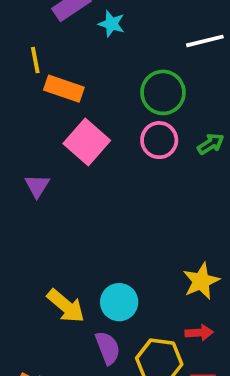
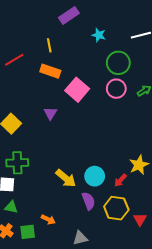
cyan star: (112, 24) -> (99, 35), moved
orange rectangle: (64, 89) -> (50, 71), moved
red arrow: (199, 333) -> (120, 180), moved, turned 136

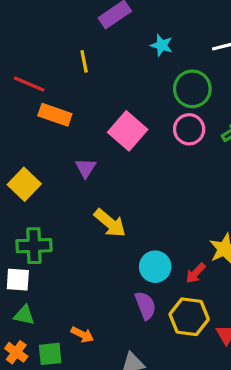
red line: (14, 60) -> (29, 84), turned 54
orange rectangle: (50, 71) -> (55, 115), moved
yellow arrow: (66, 178) -> (110, 223), moved

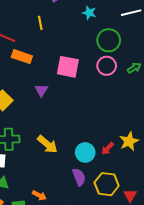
pink square: (128, 131) -> (68, 67), turned -30
yellow arrow: (110, 223) -> (47, 144), moved
red arrow: (196, 273) -> (108, 148), moved

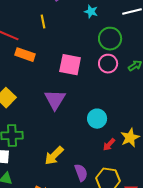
purple triangle: (41, 90) -> (55, 100), moved, size x1.6
yellow arrow: (47, 144) -> (54, 156), moved, turned 95
cyan circle: (85, 153) -> (97, 119), moved

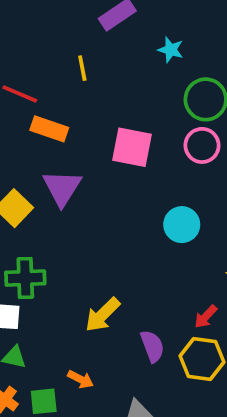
purple triangle: (55, 100) -> (62, 188), moved
cyan circle: (97, 119) -> (182, 225), moved
red arrow: (109, 145) -> (206, 317), moved

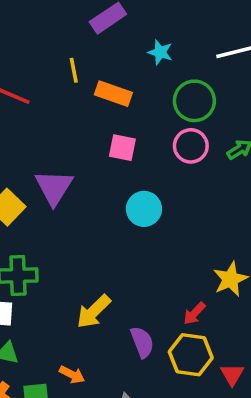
orange rectangle: (49, 129) -> (113, 94), moved
pink square: (132, 147) -> (122, 148), size x0.7
cyan circle: (182, 225) -> (144, 209), moved

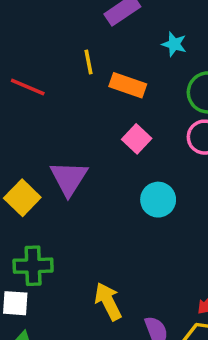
pink square: (122, 148) -> (137, 139), turned 32
yellow arrow: (94, 312) -> (108, 301), turned 108

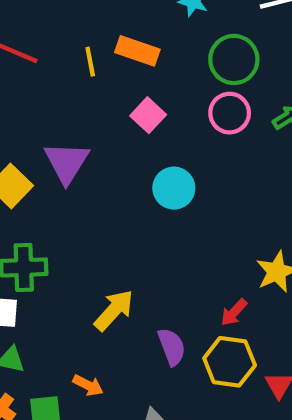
yellow line: (88, 62) -> (90, 62), moved
yellow arrow: (108, 301) -> (114, 310), turned 69

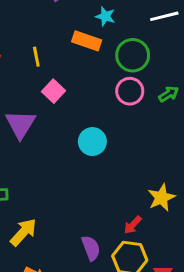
orange rectangle: (137, 51) -> (87, 41), moved
pink square: (148, 115) -> (54, 91), moved
yellow arrow: (114, 310) -> (23, 232), moved

